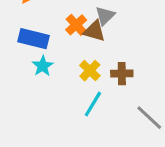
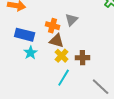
orange cross: (76, 25) -> (53, 26), turned -32
brown triangle: (94, 31) -> (57, 41), moved

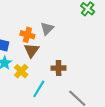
brown triangle: (57, 41) -> (32, 50), turned 49
yellow cross: (62, 56) -> (21, 71), moved

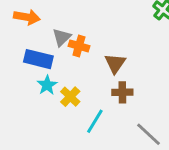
gray triangle: (47, 29) -> (62, 37), moved
brown triangle: (32, 50) -> (115, 63), moved

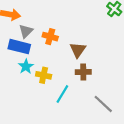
gray triangle: (62, 37) -> (26, 31), moved
yellow cross: (70, 97) -> (44, 75), turned -32

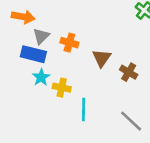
brown cross: (83, 72) -> (129, 72), moved, turned 32
cyan line: (62, 94) -> (84, 109), turned -30

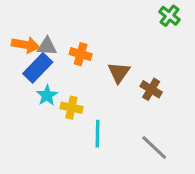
orange arrow: (23, 17) -> (26, 45), moved
gray triangle: (41, 36) -> (47, 46), turned 48
blue rectangle: (33, 54) -> (38, 68), turned -60

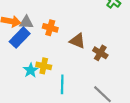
brown triangle: (119, 72) -> (77, 41), turned -42
cyan star: (47, 95) -> (31, 70), moved

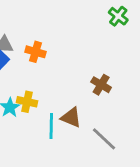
brown triangle: (77, 41) -> (71, 117), moved

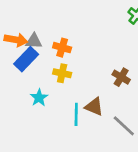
yellow cross: (27, 102) -> (62, 73), moved

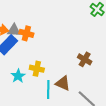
orange cross: (62, 48) -> (26, 33), moved
yellow cross: (62, 73) -> (37, 69), moved

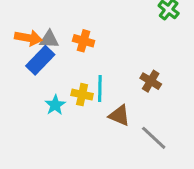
orange cross: (26, 33) -> (84, 41), moved
cyan line: (48, 90) -> (100, 89), moved

